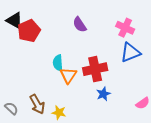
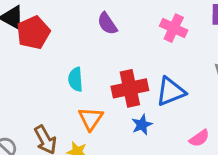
blue triangle: (130, 53) -> (171, 91), moved
orange triangle: (68, 75) -> (91, 119), moved

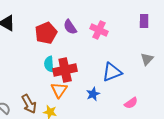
pink cross: (174, 28) -> (99, 30), moved
red pentagon: (33, 33) -> (46, 33), moved
red cross: (130, 88) -> (65, 70), moved

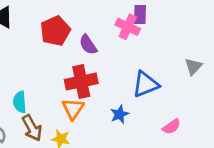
purple rectangle: (144, 21) -> (140, 15), moved
purple semicircle: (70, 27) -> (88, 45), moved
cyan semicircle: (49, 64) -> (20, 102), moved

